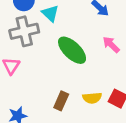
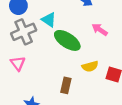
cyan triangle: (50, 13) -> (49, 20), moved
yellow semicircle: (92, 98) -> (90, 66), moved

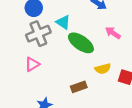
pink triangle: (18, 63) -> (32, 64), turned 35
brown rectangle: (66, 85) -> (79, 87), turned 56

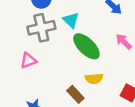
yellow semicircle: (103, 69) -> (94, 79), moved
brown rectangle: (79, 87) -> (75, 94), turned 56

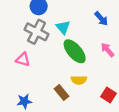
gray cross: (41, 28) -> (37, 32), turned 35
pink triangle: (28, 60) -> (23, 59), turned 32

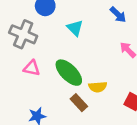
gray cross: (37, 32) -> (23, 34), moved
green ellipse: (75, 51) -> (69, 73), moved

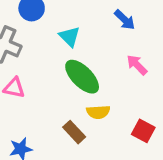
green ellipse: (69, 73) -> (82, 77), moved

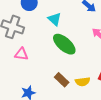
yellow semicircle: (98, 112) -> (83, 82), moved

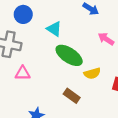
yellow semicircle: (83, 82) -> (92, 73), moved

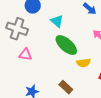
brown rectangle: (72, 96) -> (66, 87), moved

